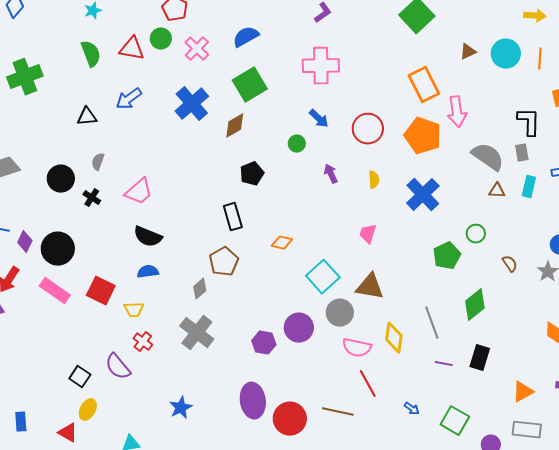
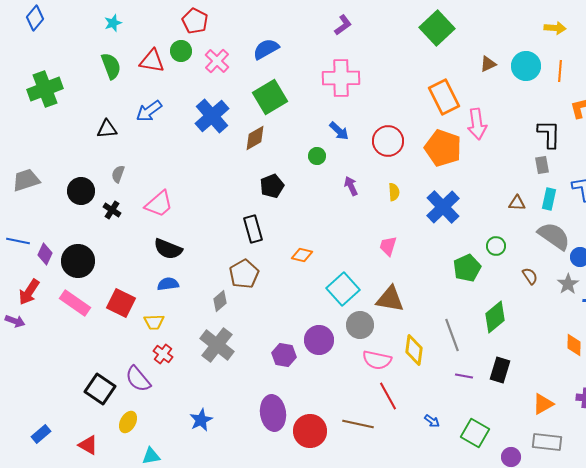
gray semicircle: (488, 157) -> (554, 236), moved
black square: (80, 377) -> (100, 389), size x1.4
yellow ellipse: (88, 410) -> (128, 422), moved
blue rectangle: (21, 422) -> (41, 434), turned 54

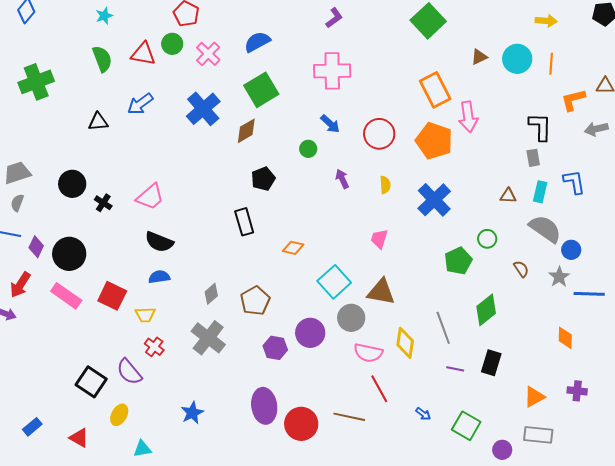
gray semicircle: (118, 174) -> (17, 203), moved
brown pentagon: (244, 274) -> (255, 301), moved

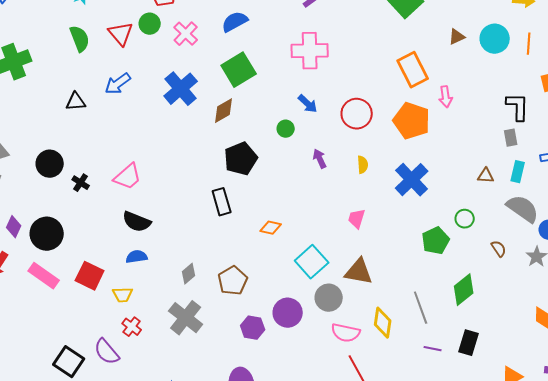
red triangle: (143, 54) -> (121, 34), turned 40
pink arrow: (468, 117) -> (446, 97), size x0.7
black pentagon: (263, 179) -> (241, 159), size x1.4

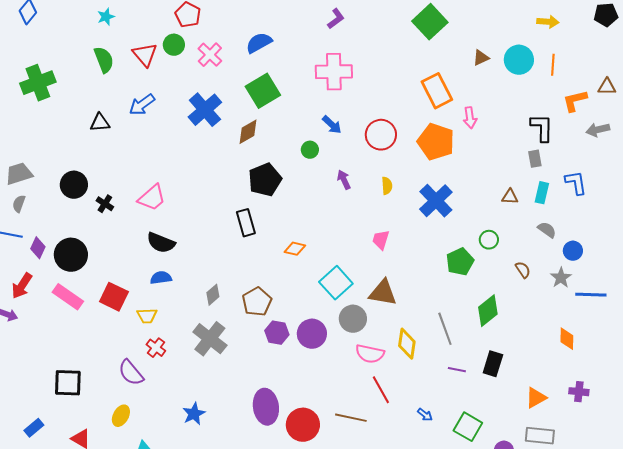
gray semicircle: (523, 209) -> (547, 230), size x0.6
purple hexagon: (253, 328) -> (277, 333), moved
black square: (69, 362) -> (68, 383), moved, turned -32

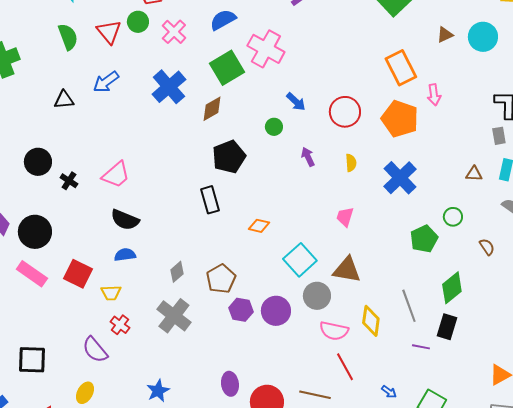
pink cross: (334, 72) -> (266, 49), moved, turned 30
black rectangle: (493, 364) -> (447, 327), moved
purple ellipse: (266, 407) -> (230, 384), size x0.7

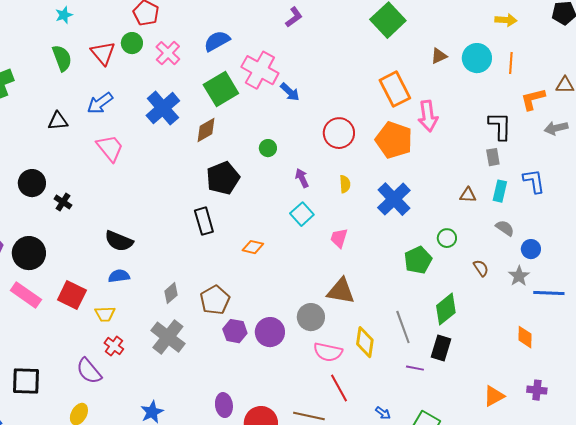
pink arrow: (434, 95) -> (428, 116), size x1.4
blue arrow: (296, 102) -> (290, 92), moved
pink trapezoid: (116, 175) -> (110, 148), moved, turned -88
cyan square: (300, 260) -> (302, 214), moved, size x0.7

